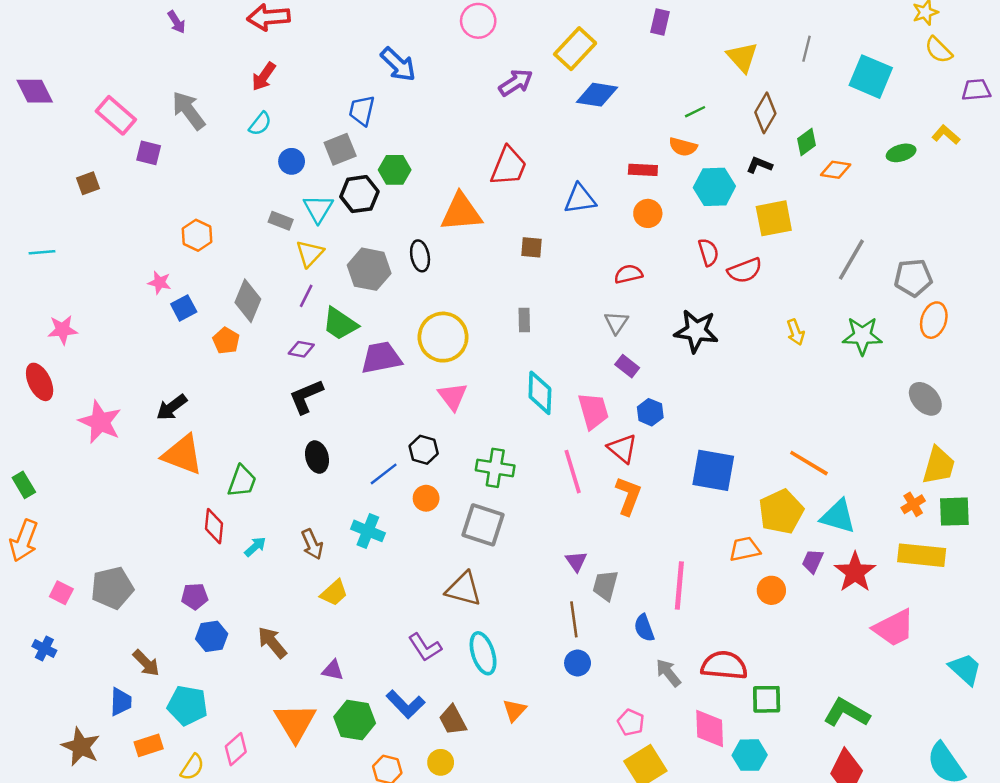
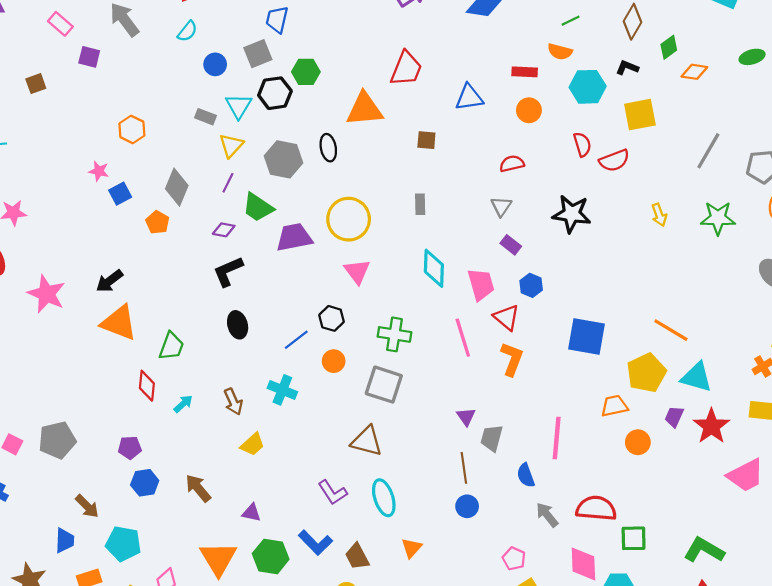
pink rectangle: (116, 115) -> (60, 24), size x0.7

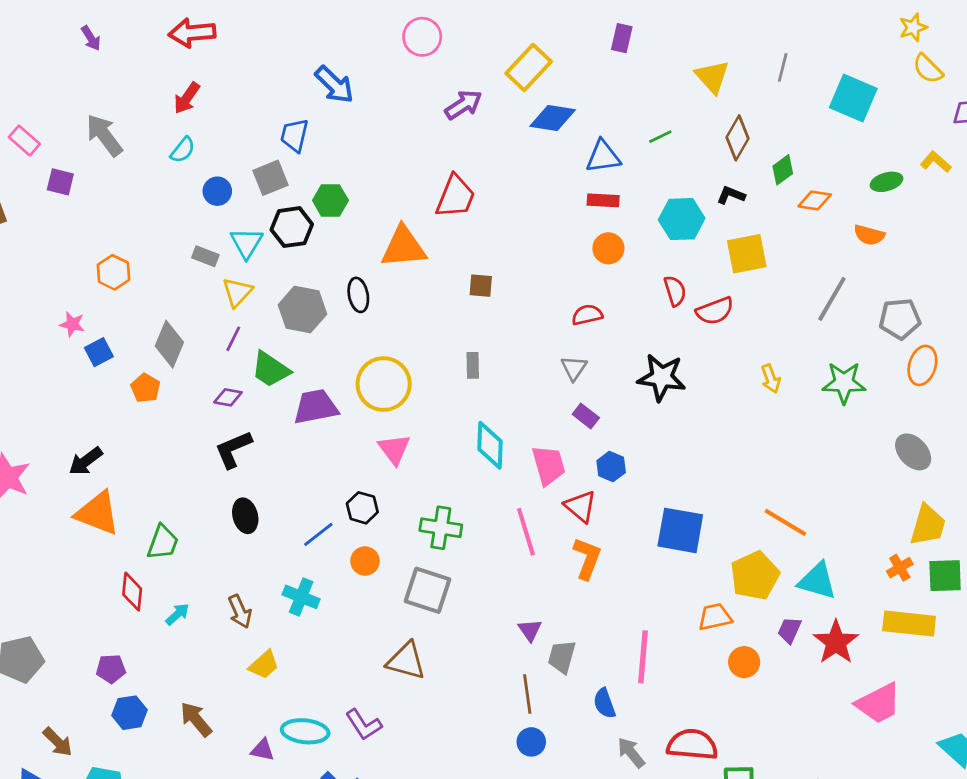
orange semicircle: (560, 52) -> (869, 235), moved
blue triangle: (469, 97) -> (603, 157), moved
cyan ellipse: (384, 498) -> (305, 731), moved, turned -66

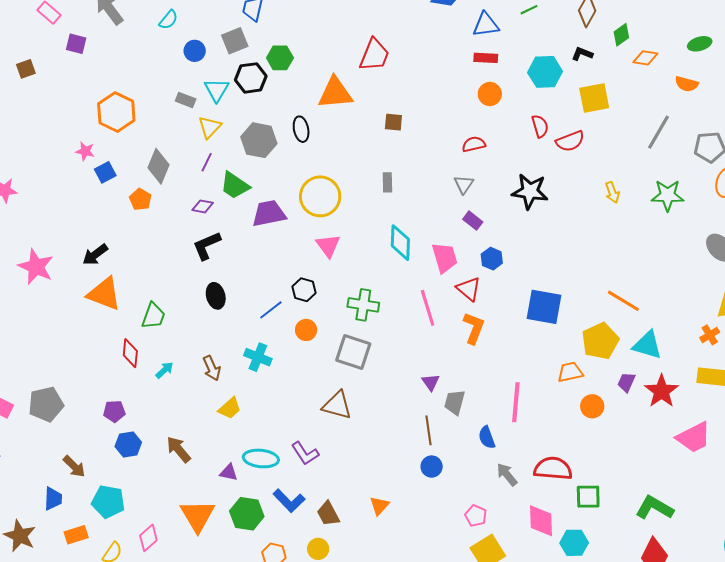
orange hexagon: (114, 272) -> (116, 112), size x1.5

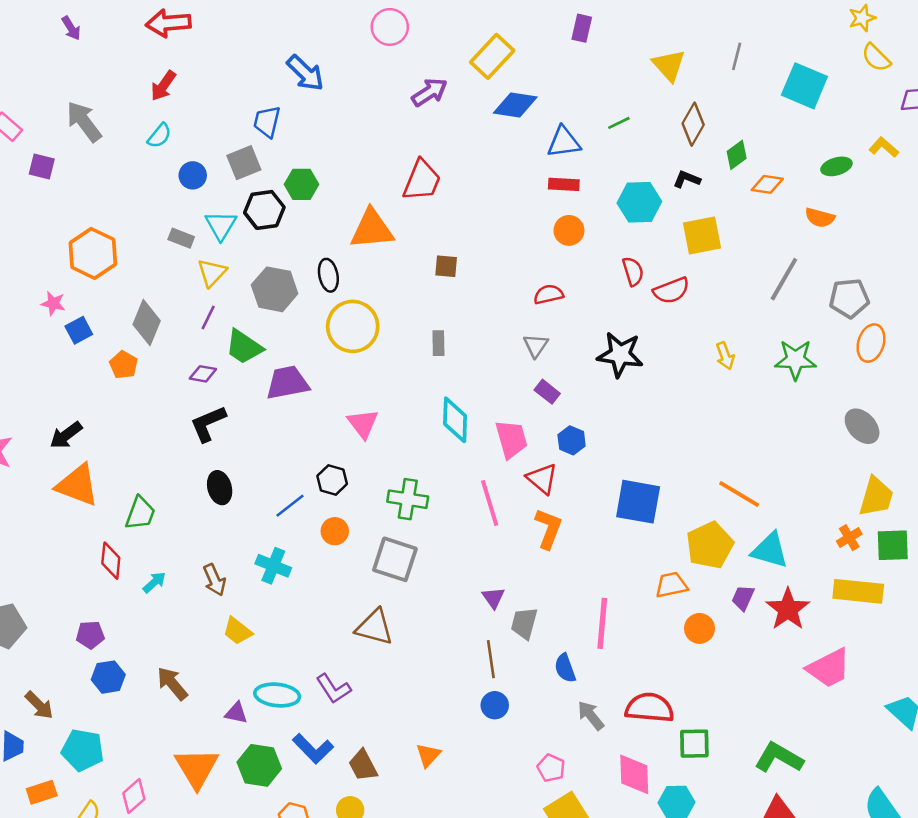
yellow circle: (320, 196) -> (353, 326), moved
yellow trapezoid: (230, 408) -> (237, 631), turned 80

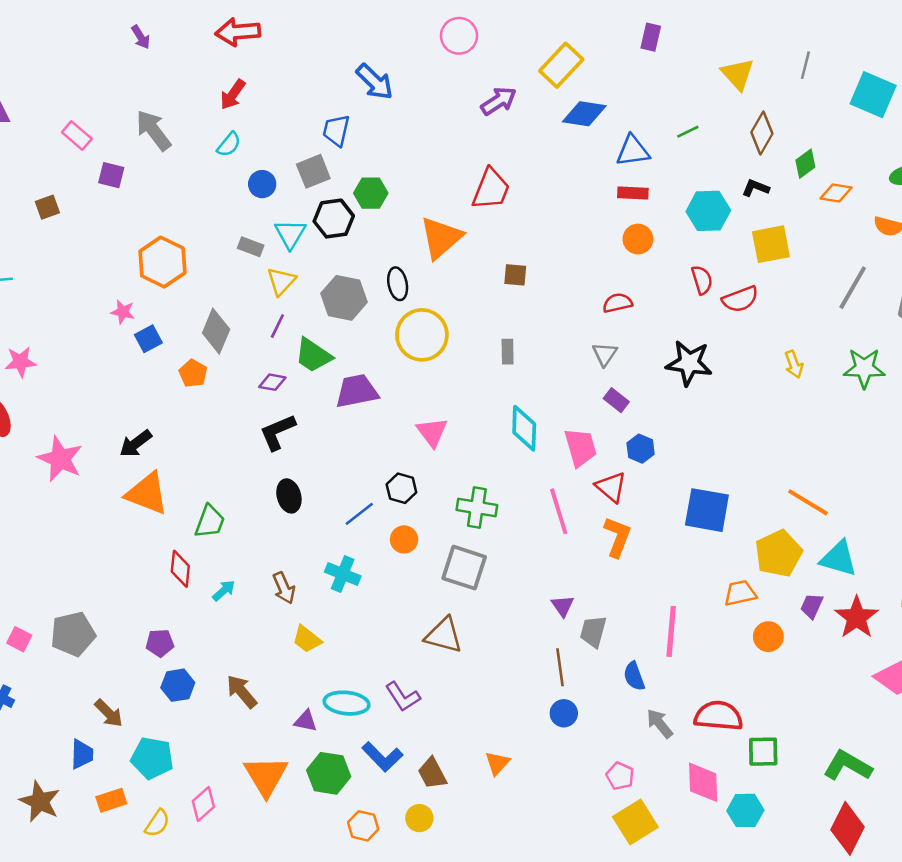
orange triangle: (372, 229) -> (441, 238), turned -36

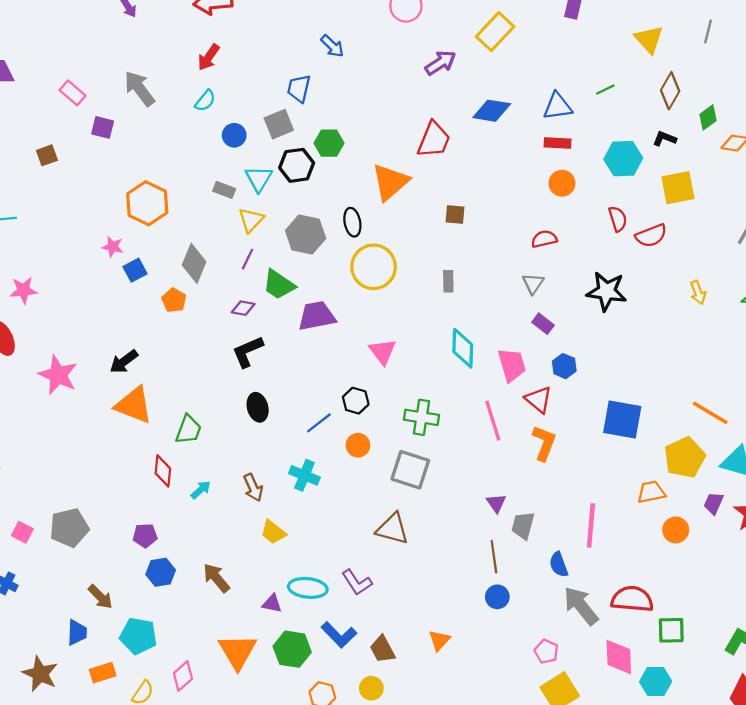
blue arrow: (375, 82) -> (332, 46), size x0.7
blue diamond: (584, 114) -> (492, 111), moved
gray arrow: (660, 724) -> (581, 606), size x1.5

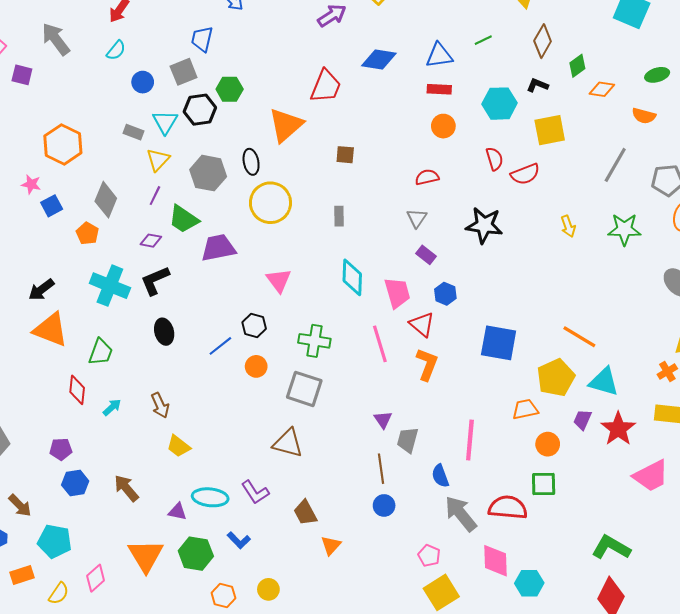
cyan cross: (304, 475) -> (110, 286), moved, size x1.4
green square: (671, 630) -> (544, 484), moved
blue L-shape: (339, 635) -> (239, 540), size x0.7
brown trapezoid: (382, 649) -> (305, 513), moved

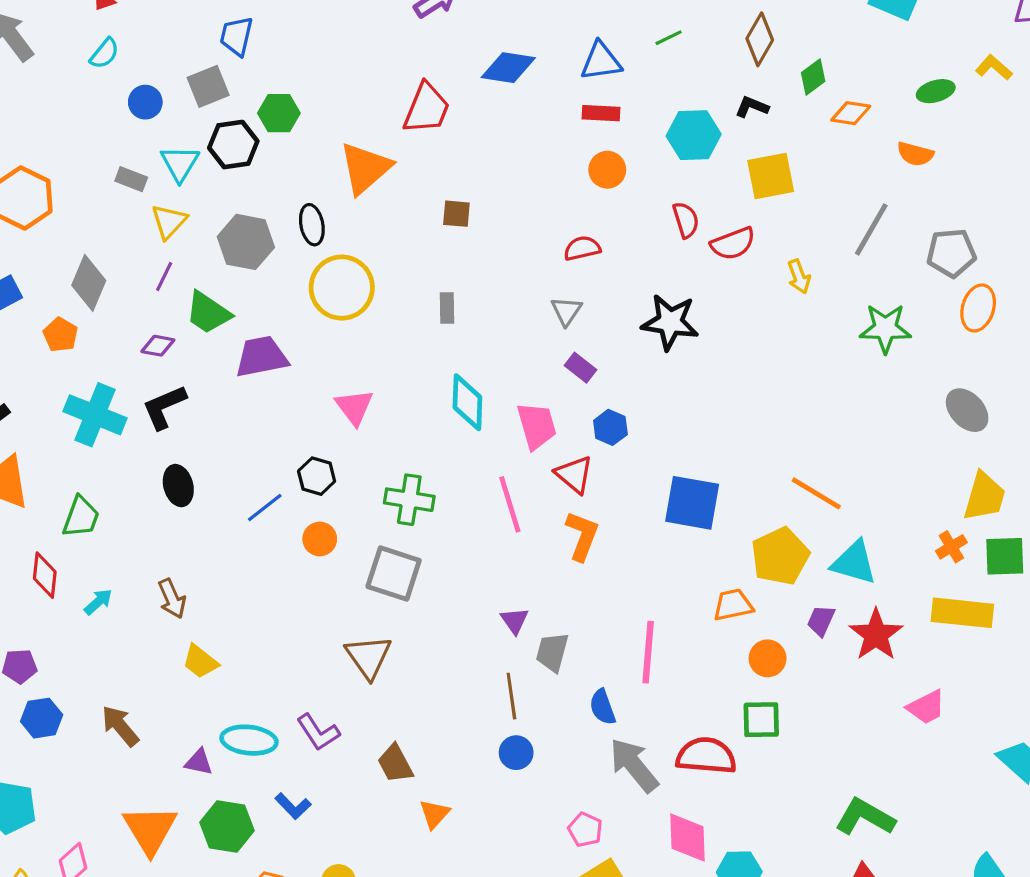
yellow arrow: (568, 226) -> (799, 277), moved
brown triangle: (288, 443) -> (368, 657), turned 40
pink trapezoid: (651, 476) -> (926, 707), size x0.7

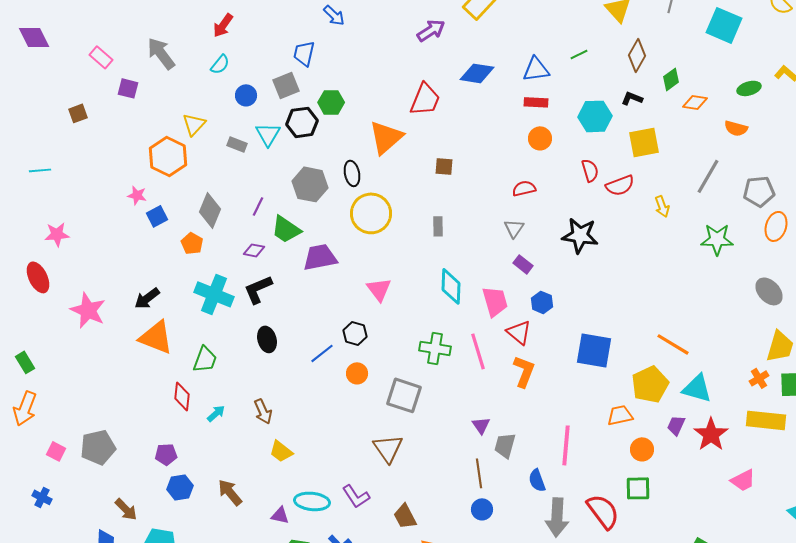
yellow triangle: (169, 222) -> (194, 124), moved
green cross: (409, 500) -> (435, 348), moved
red semicircle: (706, 756) -> (603, 511), turned 48
gray arrow: (634, 765) -> (557, 517), turned -138

